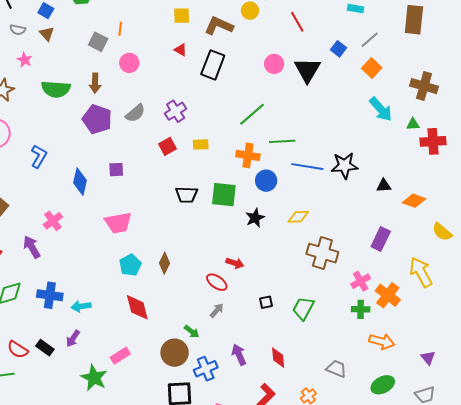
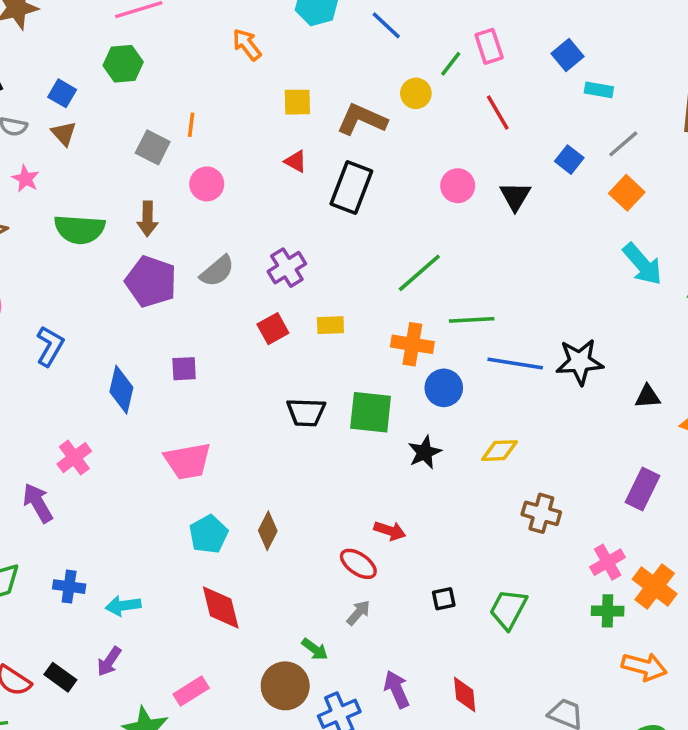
black triangle: (307, 70) -> (515, 196), size x0.7
brown cross: (322, 253) -> (541, 513), size x0.7
blue cross: (50, 295) -> (69, 587), size x0.7

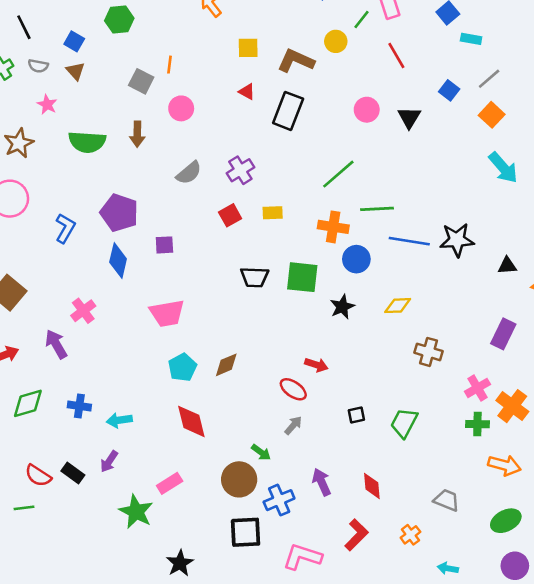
purple pentagon: (151, 282) -> (119, 213), moved
brown diamond: (268, 531) -> (226, 365), turned 40

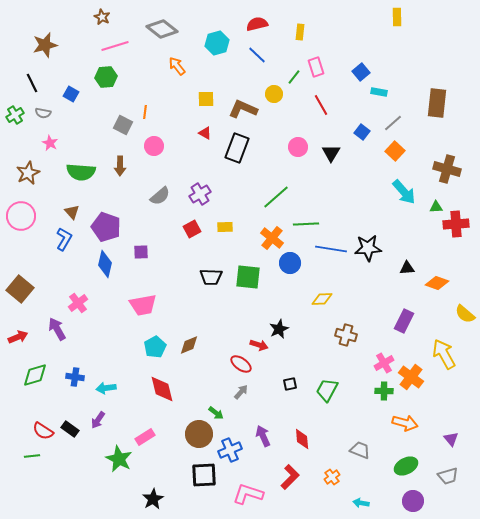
brown triangle: (76, 71) -> (72, 212), moved
orange cross: (333, 227) -> (272, 238), turned 30
black star: (342, 307) -> (279, 329), moved

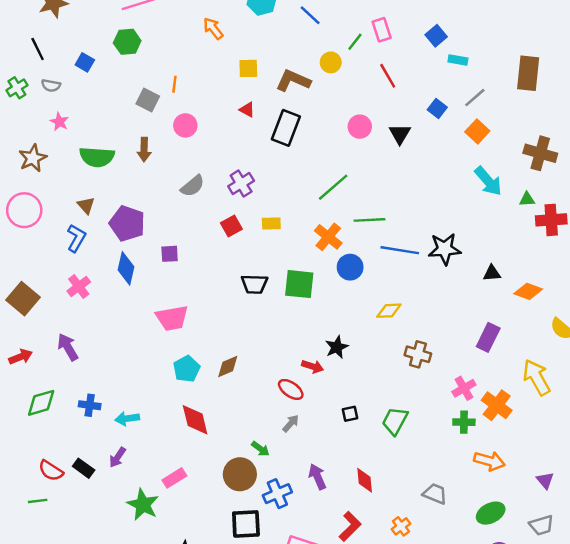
pink cross: (78, 303) -> (79, 287), moved

